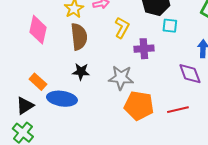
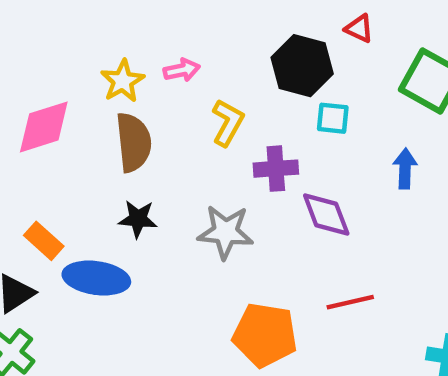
pink diamond: (38, 30) -> (44, 127), turned 60
purple diamond: (190, 74) -> (326, 215), moved
orange pentagon: (139, 106) -> (265, 335), moved

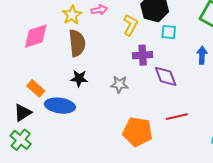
yellow L-shape: (228, 123) -> (130, 25), moved
gray star: (225, 232) -> (119, 84), size x0.7

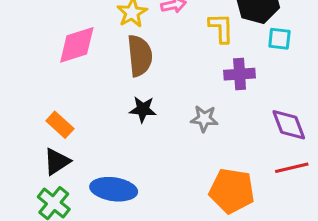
yellow L-shape: (130, 25) -> (221, 28), turned -30
purple diamond: (166, 76) -> (289, 125), moved
orange rectangle: (36, 88) -> (60, 125), moved
blue ellipse: (60, 106) -> (114, 189), moved

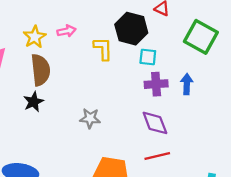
purple cross: (240, 74) -> (156, 84), moved
black star: (143, 109) -> (33, 102), moved, turned -30

